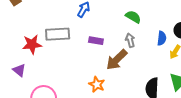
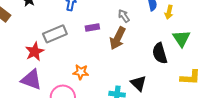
purple triangle: (19, 70) -> (31, 80), size x1.6
orange star: (97, 84) -> (81, 72), moved

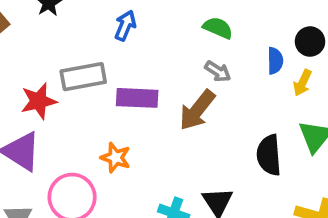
gray arrow: (124, 16) -> (218, 71), turned 144
purple rectangle: (92, 27) -> (137, 98), moved, size x1.5

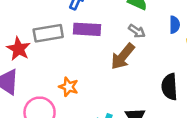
purple rectangle: (137, 98) -> (87, 29), moved
red star: (39, 101) -> (19, 49), turned -30

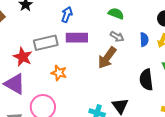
blue semicircle: (175, 25) -> (144, 40), moved
orange star: (69, 87) -> (59, 73), moved

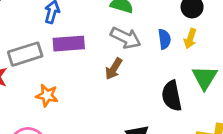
gray arrow: (117, 37) -> (126, 38), size x1.5
brown arrow: (107, 58) -> (114, 69), size x0.7

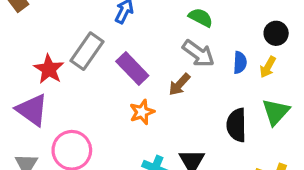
purple rectangle: (69, 44) -> (132, 69), moved, turned 40
gray rectangle: (25, 54) -> (87, 51), turned -48
orange star: (47, 95) -> (142, 112), moved, turned 30

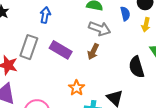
blue semicircle: (240, 63) -> (125, 14), moved
orange star: (142, 112) -> (77, 88), moved

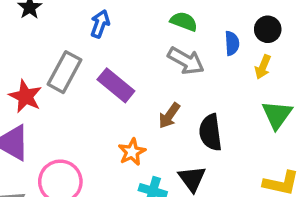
brown arrow: (93, 52) -> (169, 116), moved
black semicircle: (137, 67) -> (210, 132), moved

